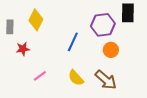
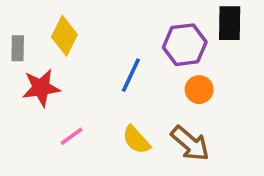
red star: (23, 49) -> (41, 88), size x1.5

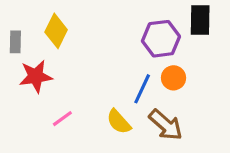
blue line: (131, 75) -> (142, 89), moved

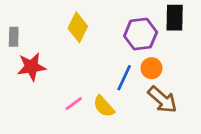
yellow diamond: (56, 31) -> (78, 27), moved
pink line: (62, 119) -> (74, 104), moved
brown arrow: (166, 125) -> (162, 100), moved

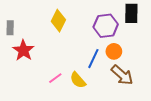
red star: (31, 67) -> (23, 50), turned -30

